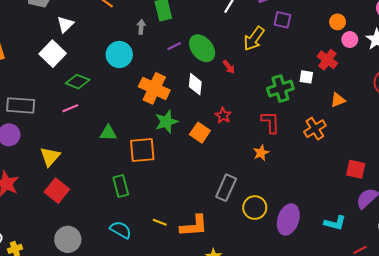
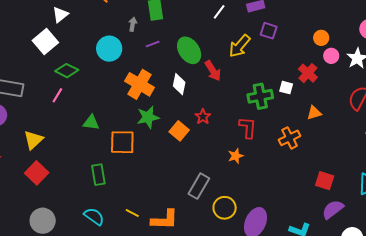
purple line: (174, 46) -> (153, 44), moved
red arrow: (229, 67) -> (213, 71), size x1.5
pink line: (70, 108) -> (57, 95), turned -42

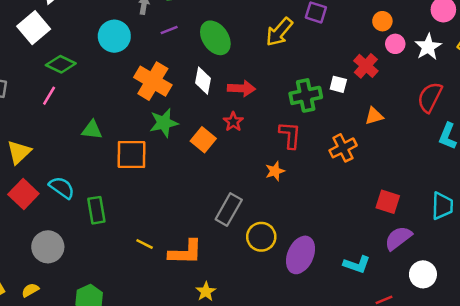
red arrow: (213, 71) -> (241, 88), moved, turned -55
green rectangle: (98, 175) -> (96, 210), moved
cyan semicircle: (94, 216) -> (62, 188), moved
gray circle: (43, 221) -> (48, 247), moved

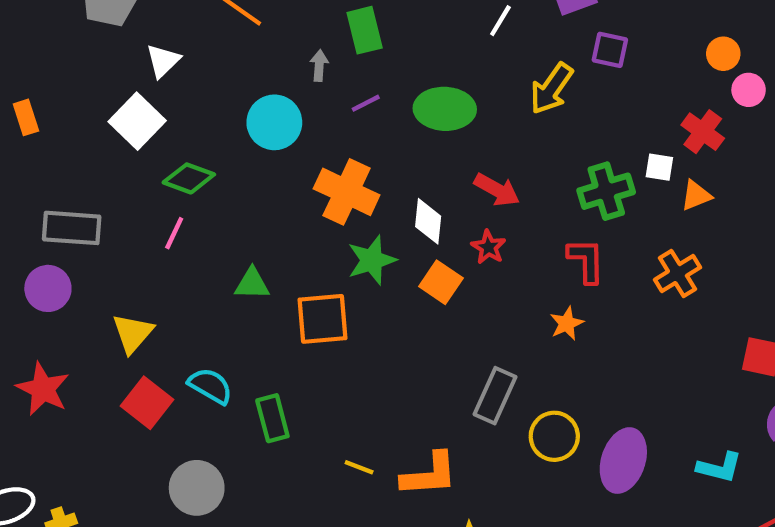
green ellipse: (215, 38) -> (445, 109), turned -48
white diamond: (203, 81) -> (428, 221), moved
red arrow: (241, 88) -> (497, 190), turned 32
orange triangle: (374, 116) -> (696, 195), moved

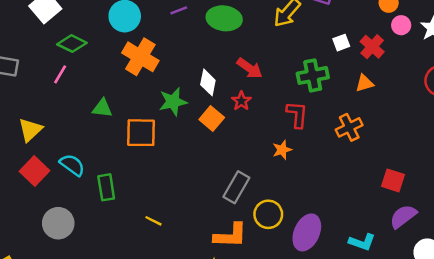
white square: (659, 167) -> (341, 43), moved, turned -35
orange cross: (347, 192) -> (140, 57), moved
orange L-shape: (429, 475) -> (230, 236), moved

